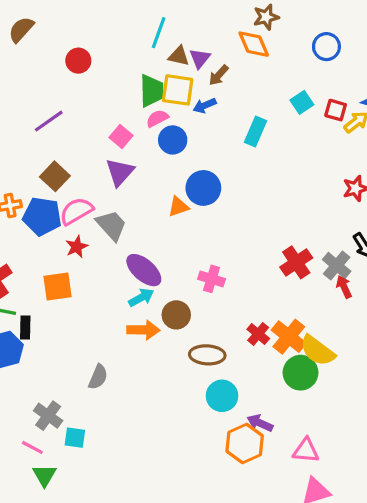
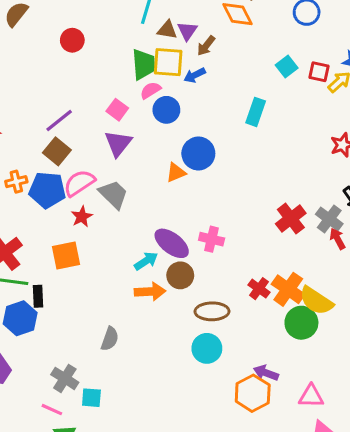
purple line: (49, 121) -> (59, 121), moved
cyan rectangle: (256, 132) -> (256, 112), moved
purple ellipse: (144, 270) -> (172, 243), moved
cyan circle: (222, 396) -> (207, 348), moved

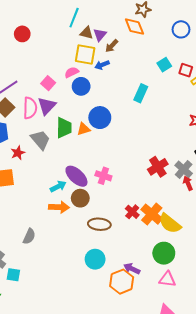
green trapezoid: (144, 64) -> (64, 128), moved
pink semicircle: (79, 183) -> (30, 108), moved, turned 120
green circle: (301, 323) -> (164, 253), moved
cyan circle: (207, 348) -> (95, 259), moved
pink triangle: (311, 396) -> (167, 279), moved

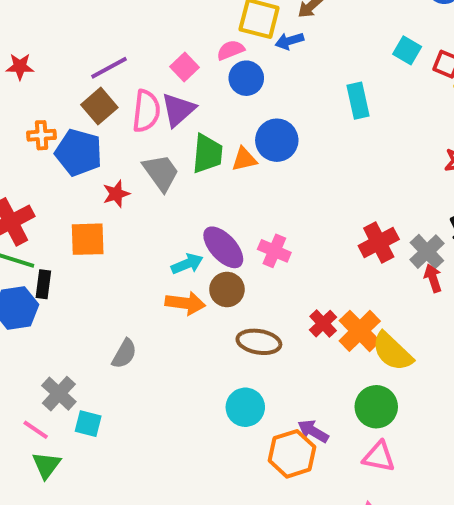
cyan square: (164, 65) -> (407, 50), turned -32
cyan rectangle: (141, 93) -> (358, 101), turned -42

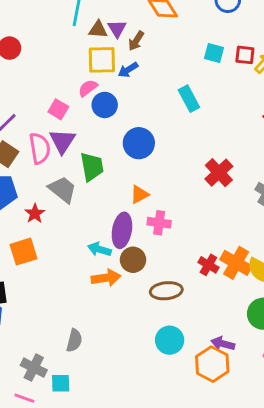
orange triangle: (244, 159) -> (139, 194), moved
red cross: (379, 242) -> (219, 173), moved
purple ellipse: (223, 247) -> (122, 230), turned 68
cyan arrow: (187, 264) -> (99, 249), turned -125
gray semicircle: (124, 354) -> (74, 340), moved

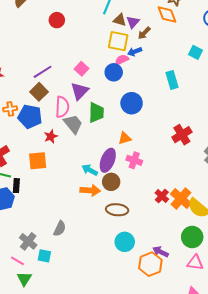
pink semicircle: (88, 88) -> (122, 60), moved
pink semicircle: (40, 148) -> (62, 107), moved
brown ellipse: (166, 291) -> (117, 210), moved

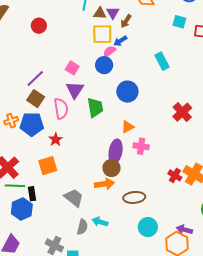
cyan square: (196, 52) -> (179, 22), moved
gray trapezoid: (73, 124) -> (74, 198), moved
cyan arrow: (90, 170) -> (100, 222), moved
brown circle: (111, 182) -> (111, 168), moved

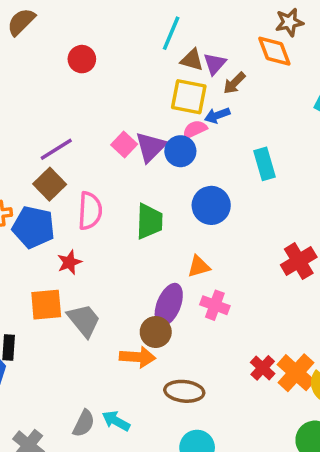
cyan rectangle: (162, 61) -> (265, 164), moved
purple triangle: (75, 90) -> (151, 147), moved
gray trapezoid: (74, 198) -> (84, 320), moved

